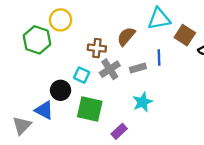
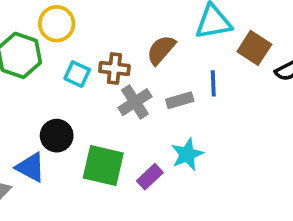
cyan square: (82, 75) -> (77, 74), moved
purple rectangle: (119, 131) -> (150, 177), moved

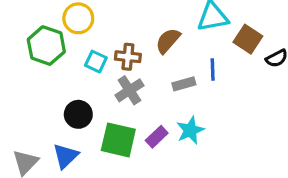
gray cross: (135, 102) -> (129, 90), moved
blue triangle: (31, 167) -> (65, 156), moved, turned 48
purple rectangle: (150, 177) -> (157, 137), moved

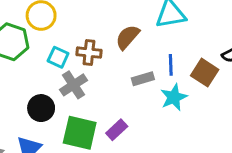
brown square: (248, 39) -> (205, 73), moved
gray cross: (129, 90) -> (73, 85), moved
cyan star: (190, 130) -> (174, 97), moved

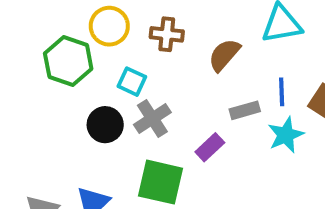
brown cross: (89, 53) -> (167, 34), moved
black circle: (41, 108) -> (105, 125), moved
purple rectangle: (117, 130) -> (210, 147), moved

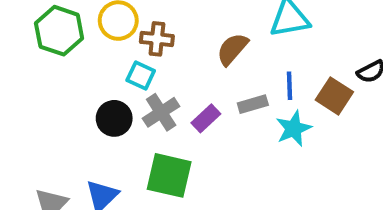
brown cross: (167, 34) -> (157, 39), moved
green hexagon: (68, 61) -> (59, 31), moved
purple rectangle: (210, 147) -> (206, 118), moved

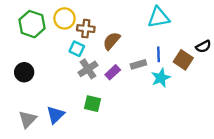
brown semicircle: (232, 49) -> (112, 41), moved
black circle: (114, 118) -> (24, 72), moved
green square: (169, 175) -> (92, 104), size x0.7

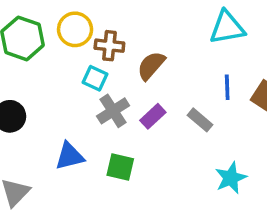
gray rectangle: (138, 64) -> (200, 120), moved, turned 56
cyan star: (161, 78) -> (231, 178), moved
blue triangle: (56, 115) -> (70, 156), moved, turned 30

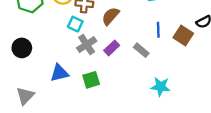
green square: (120, 167) -> (91, 80), turned -30
cyan star: (231, 178) -> (161, 87), turned 30

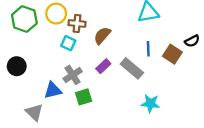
gray cross: (87, 45) -> (73, 75), moved
gray rectangle: (141, 50) -> (132, 68), size x1.5
gray triangle: (25, 96) -> (34, 112), moved, turned -30

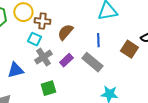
blue line: (148, 49) -> (98, 40), moved
gray cross: (73, 75) -> (43, 57), moved
blue triangle: (53, 90) -> (15, 70), moved

